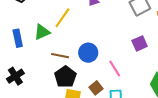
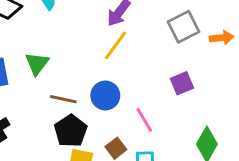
yellow line: (62, 18) -> (115, 45), moved
green triangle: (42, 32) -> (37, 63), turned -30

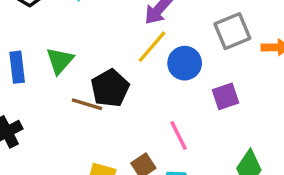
blue circle: (105, 95) -> (185, 63), moved
black pentagon: (71, 131) -> (110, 88), moved

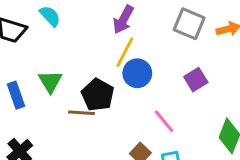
gray square: (232, 31) -> (189, 24), turned -32
blue circle: (185, 63) -> (137, 73), moved

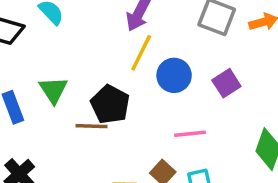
blue circle: (137, 73) -> (174, 75), moved
pink line: (164, 121) -> (190, 134), turned -55

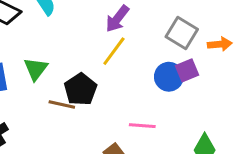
blue circle: (174, 75) -> (169, 77), moved
purple square: (226, 83) -> (187, 70), moved

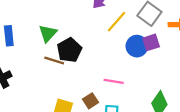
yellow line: (114, 51) -> (117, 22), moved
green triangle: (36, 69) -> (48, 33), moved

